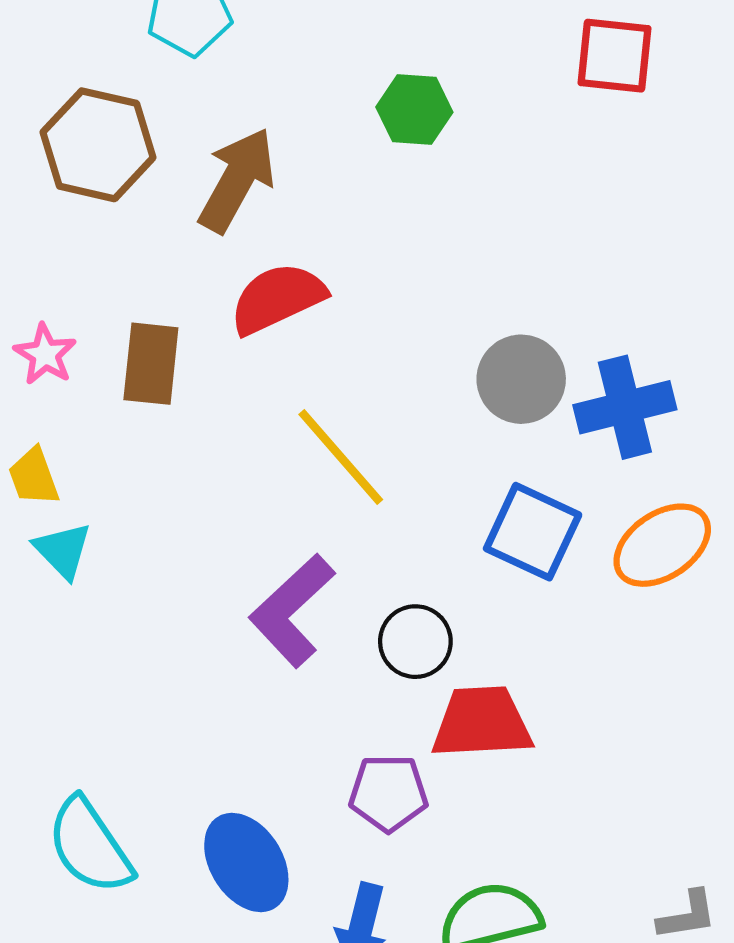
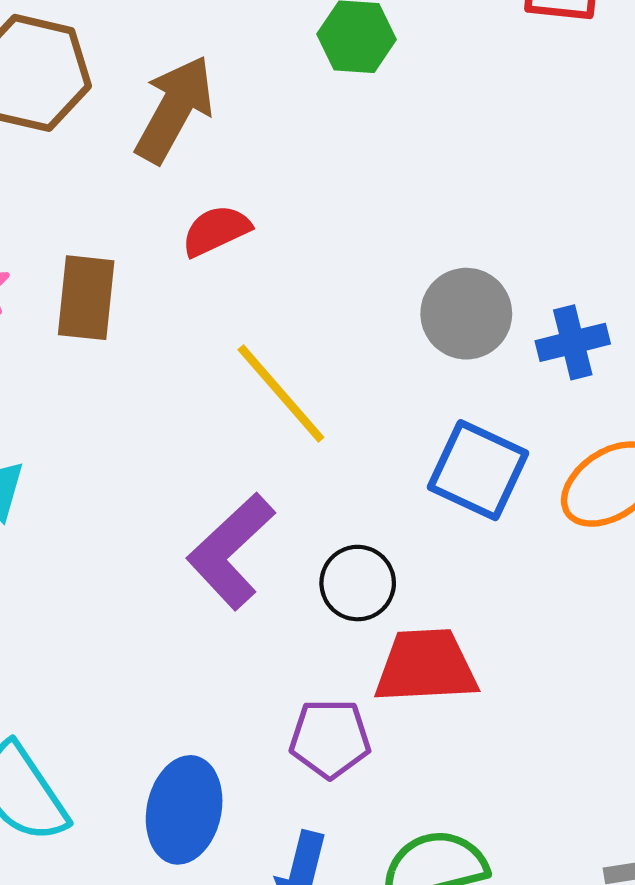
red semicircle: (277, 298) -> (216, 231), size x0.7
blue cross: (625, 407) -> (573, 342), size x0.7
blue ellipse: (246, 862) -> (184, 810), turned 44

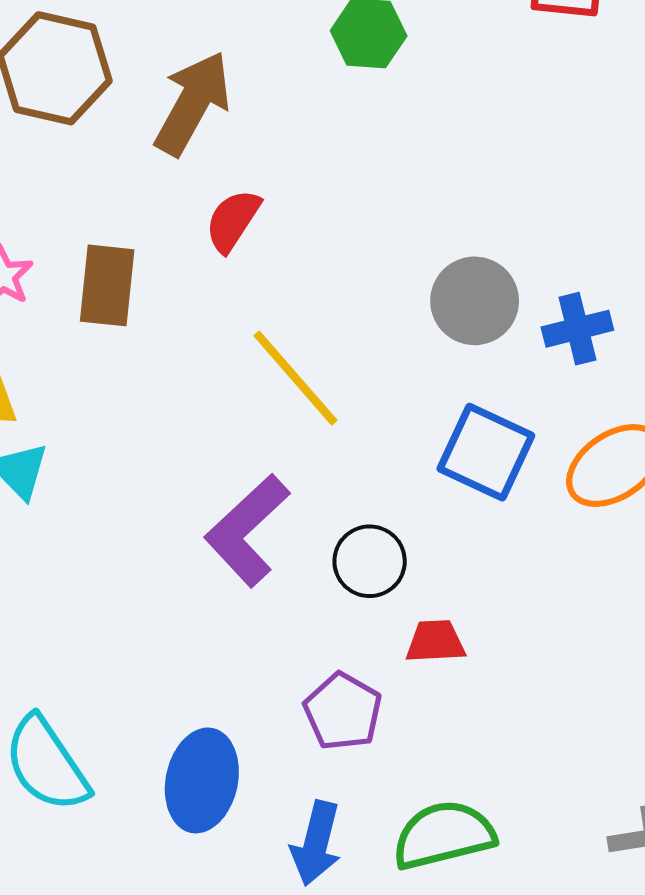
red semicircle: (216, 231) -> (233, 221), turned -32
red trapezoid: (426, 666) -> (435, 642), size x0.6
purple pentagon: (330, 739) -> (343, 712), turned 30

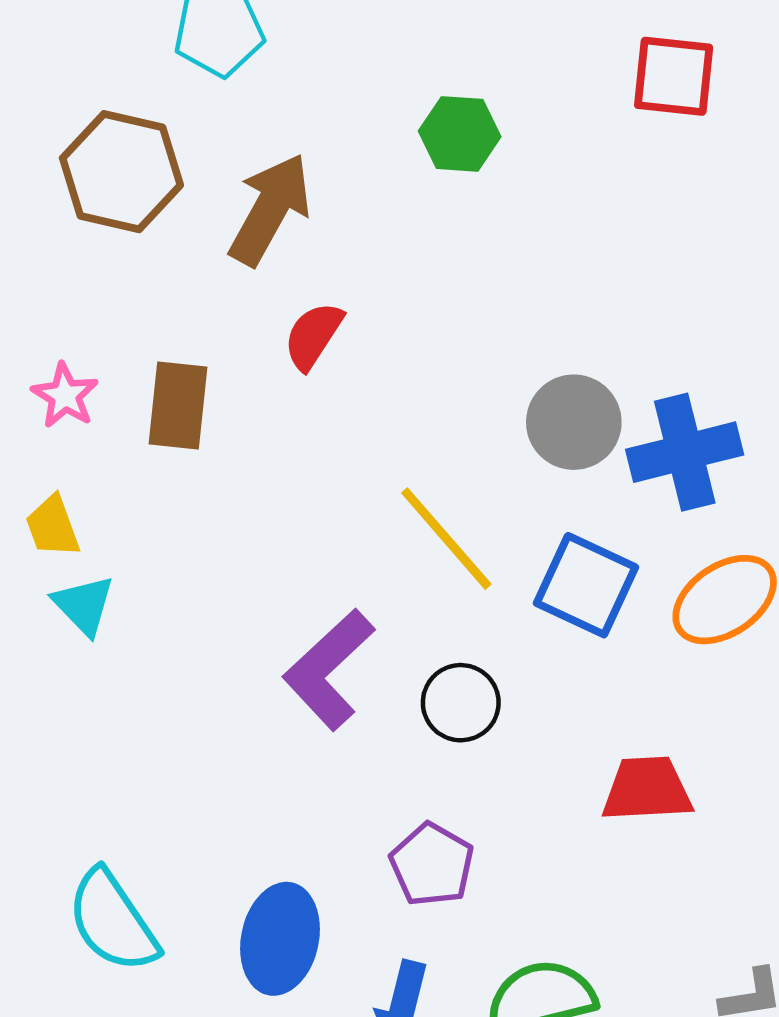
blue cross: (577, 329) -> (685, 452), size x1.5
yellow line: (295, 378) -> (446, 539), moved
red trapezoid: (435, 642) -> (647, 789), moved, size x1.4

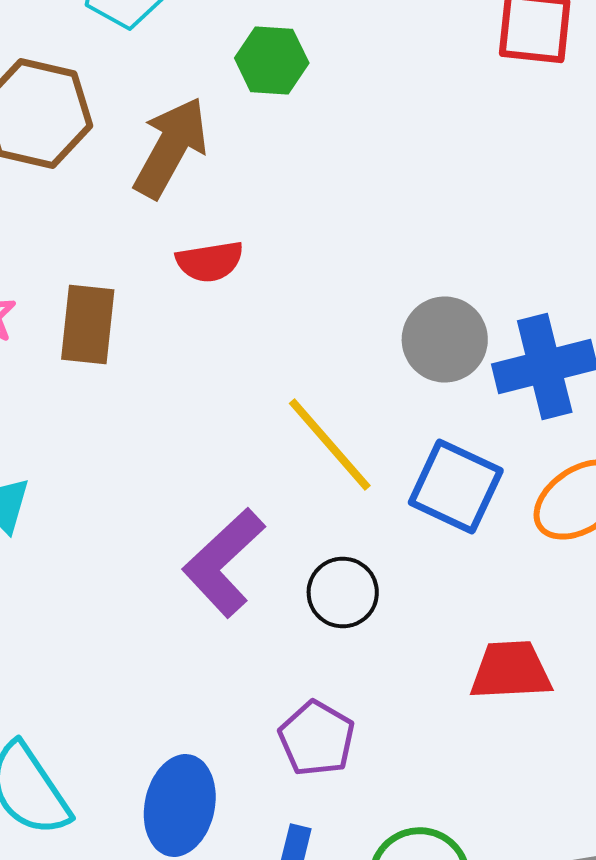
green hexagon: (460, 134) -> (272, 60), moved
red semicircle: (313, 336) -> (210, 262), turned -132

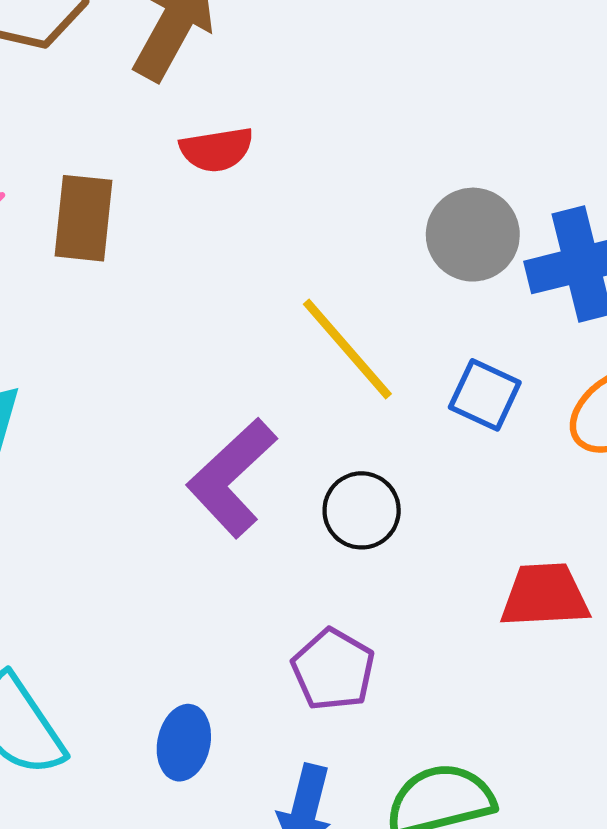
blue square: (456, 486) -> (485, 395), size x0.7
blue ellipse: (180, 806) -> (184, 743), size x0.7

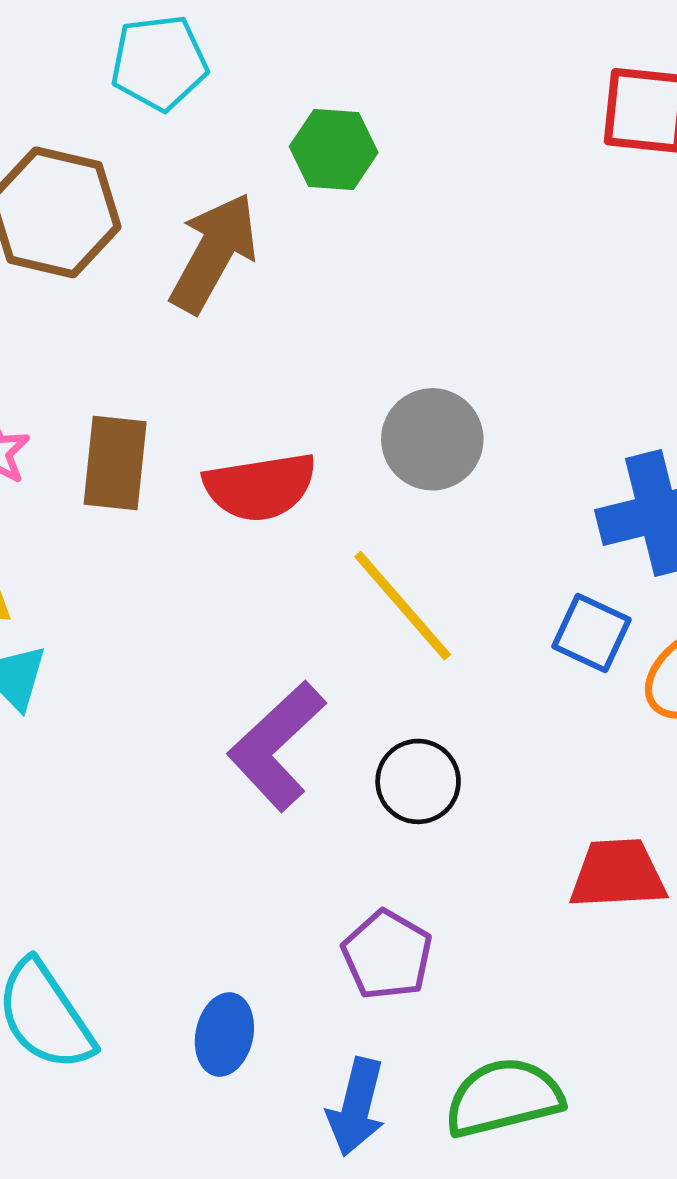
red semicircle: (217, 150) -> (260, 487), moved, size x1.4
gray circle: (473, 235) -> (432, 439), moved
blue square: (485, 395) -> (592, 633), moved

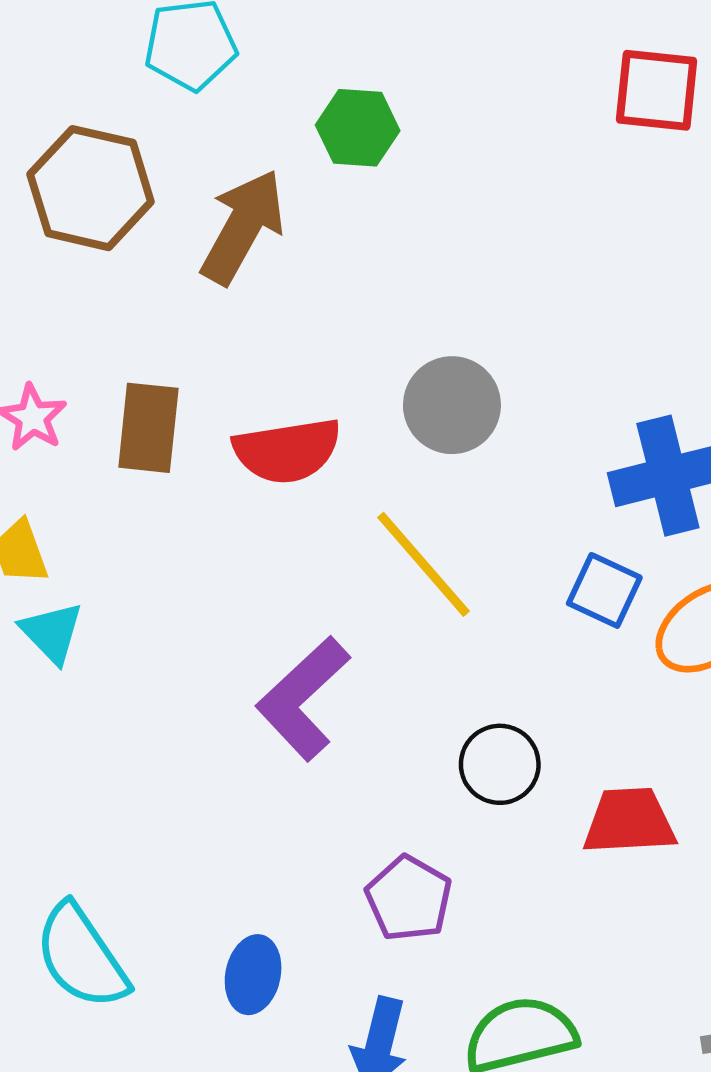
black circle: (418, 781) -> (500, 764), moved

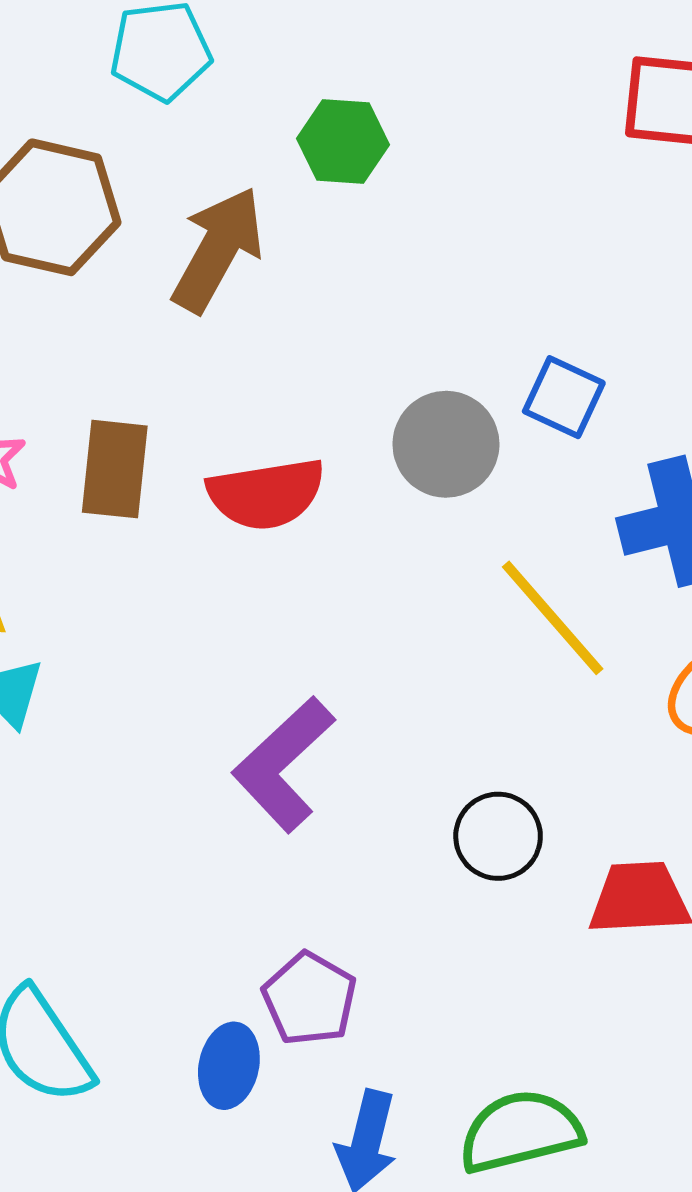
yellow line: (424, 564) -> (553, 618), moved
blue square: (604, 590) -> (564, 397), moved
purple pentagon: (409, 898) -> (310, 999), moved

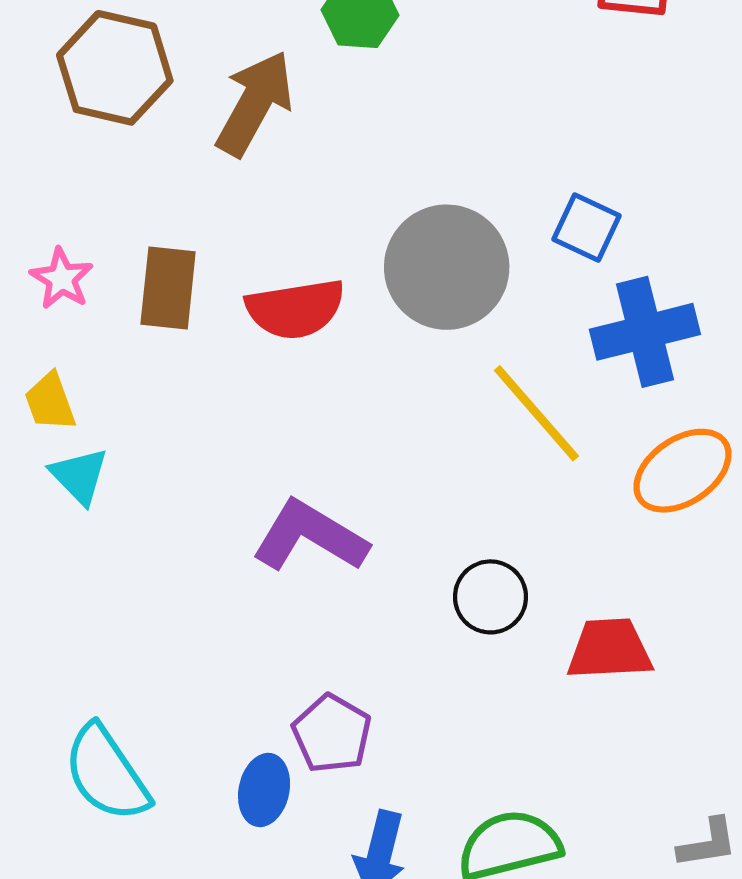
blue square: (564, 397) -> (587, 227), moved
gray circle: (446, 444) -> (447, 267), size x1.4
purple L-shape: (283, 764) -> (310, 536), turned 74

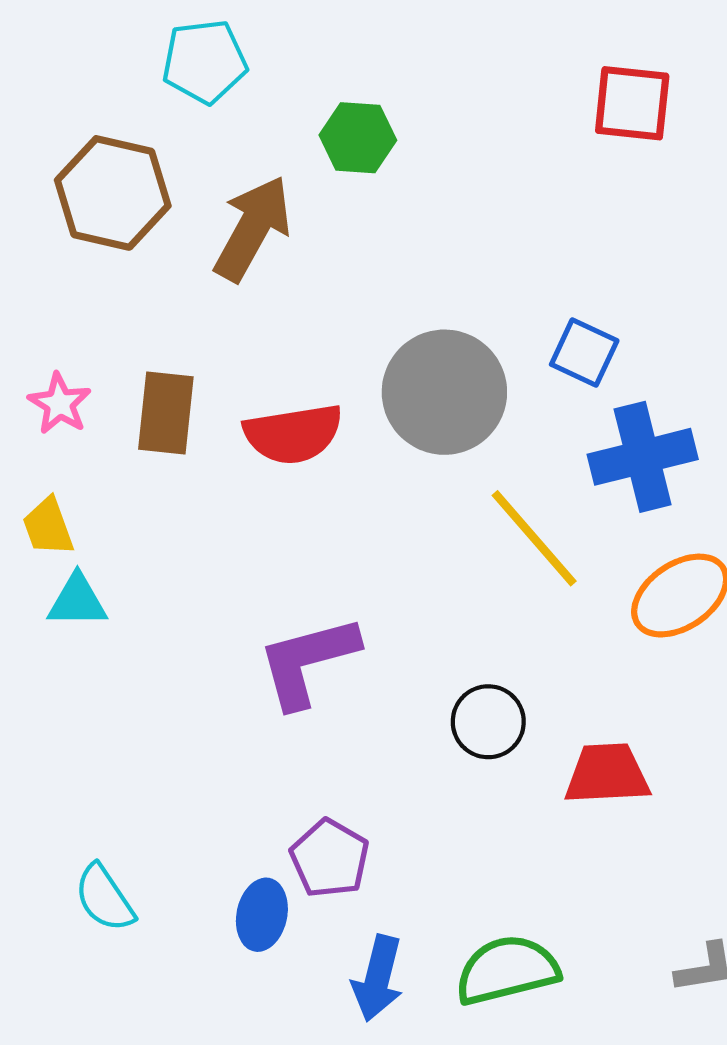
cyan triangle: (79, 476) -> (77, 601), turned -46
purple L-shape: (310, 536) -> (308, 661), turned -46
cyan semicircle: (106, 773) -> (104, 898), size x0.7

